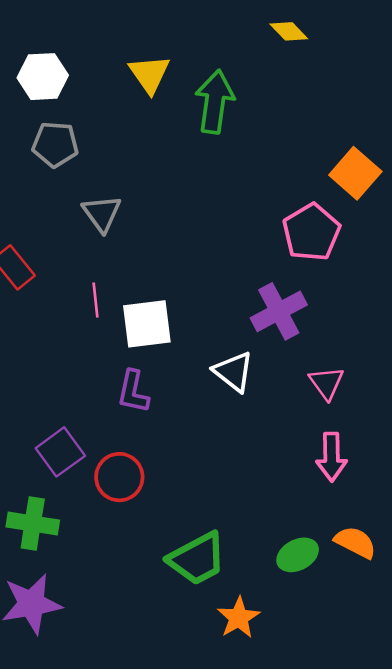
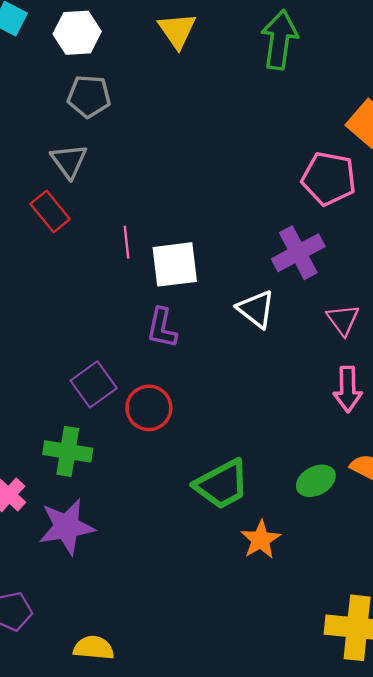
green arrow: (215, 102) -> (279, 40), moved
gray triangle: (102, 213) -> (69, 161), moved
pink pentagon: (311, 232) -> (329, 179), turned -30

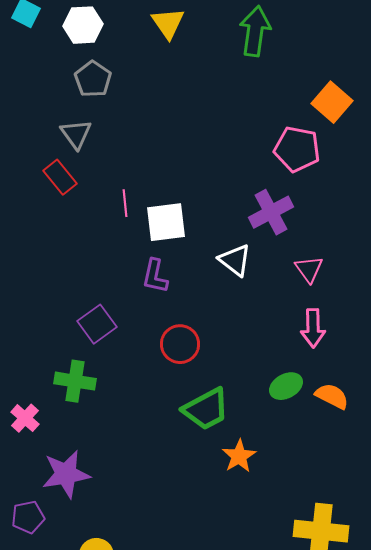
gray pentagon: (89, 96) -> (93, 79), turned 30
red circle: (149, 408) -> (180, 344), moved
green ellipse: (316, 481) -> (286, 386), moved
purple star: (67, 527) -> (66, 474), moved

